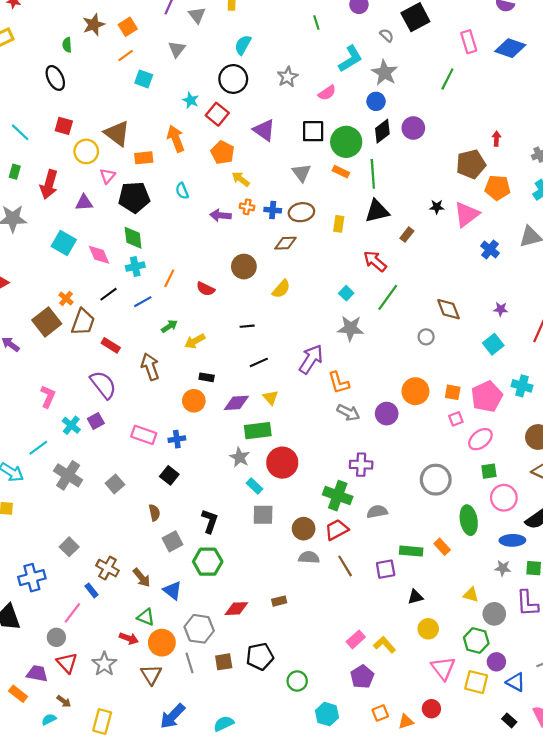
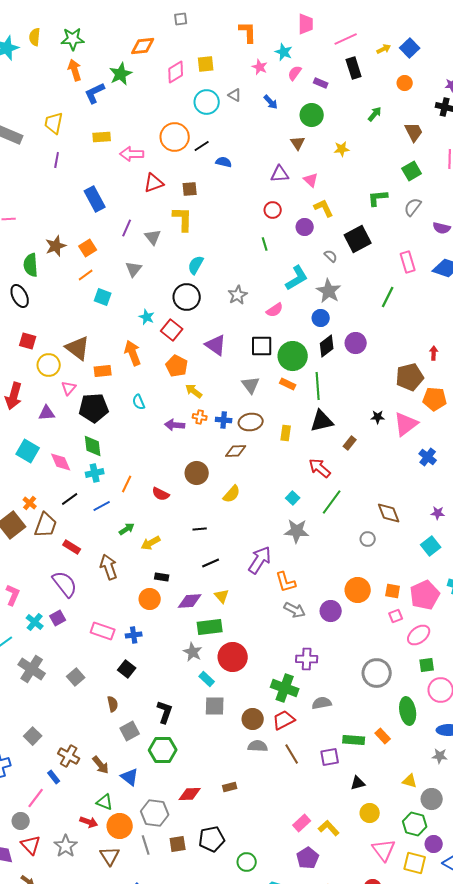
green semicircle: (67, 45) -> (31, 265), size x1.6

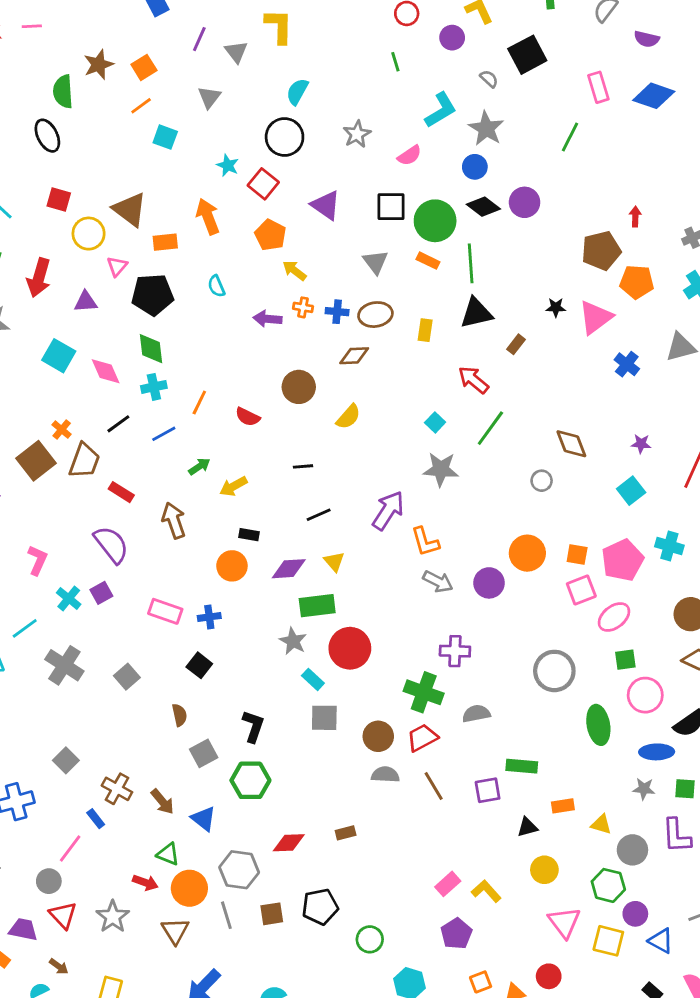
black diamond: (327, 346) -> (483, 207), turned 75
pink square: (396, 616) -> (581, 590), size x1.5
orange rectangle: (383, 736) -> (563, 806), moved, turned -56

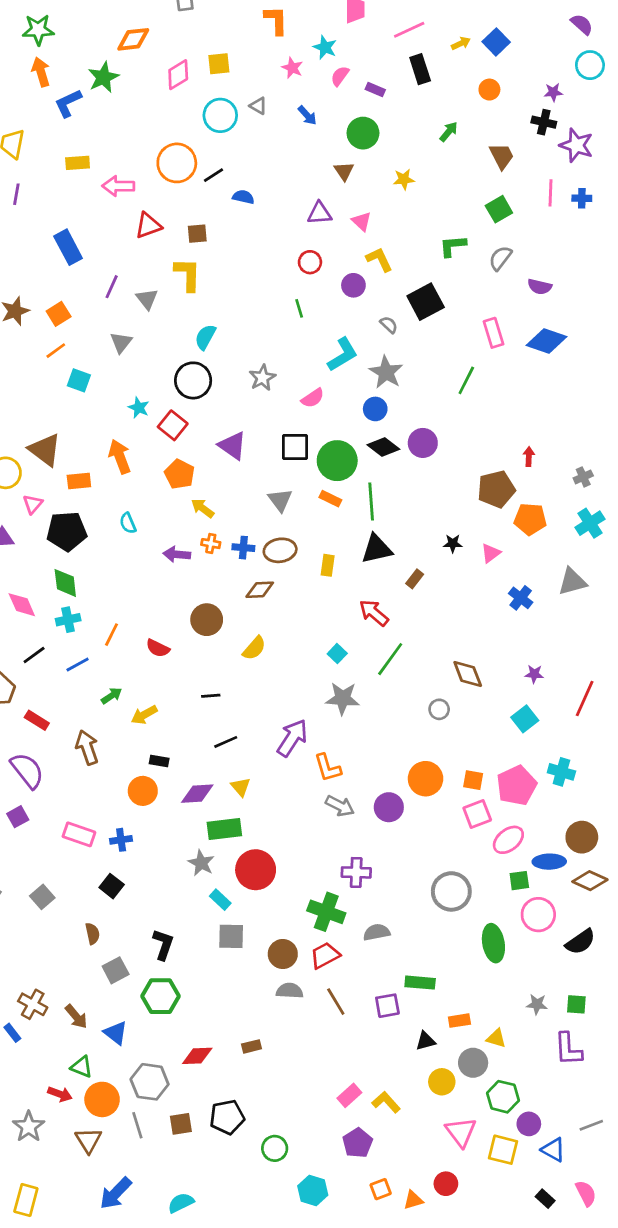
pink triangle: (596, 317) -> (491, 553), size x0.6
blue ellipse: (657, 752) -> (549, 862), moved
gray circle: (632, 850) -> (473, 1063), moved

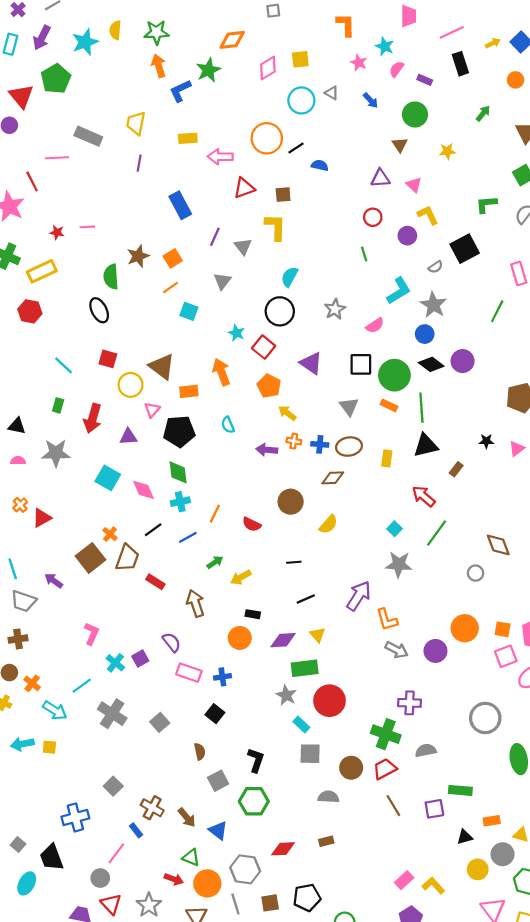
gray semicircle: (389, 325) -> (435, 267), turned 104
purple semicircle: (27, 771) -> (172, 642), moved, size x0.7
gray semicircle: (290, 991) -> (328, 797), moved

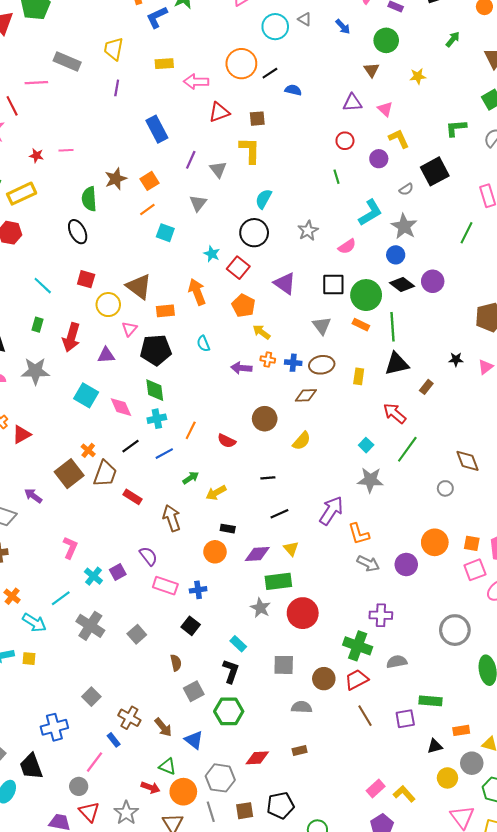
cyan rectangle: (301, 724) -> (238, 644), moved

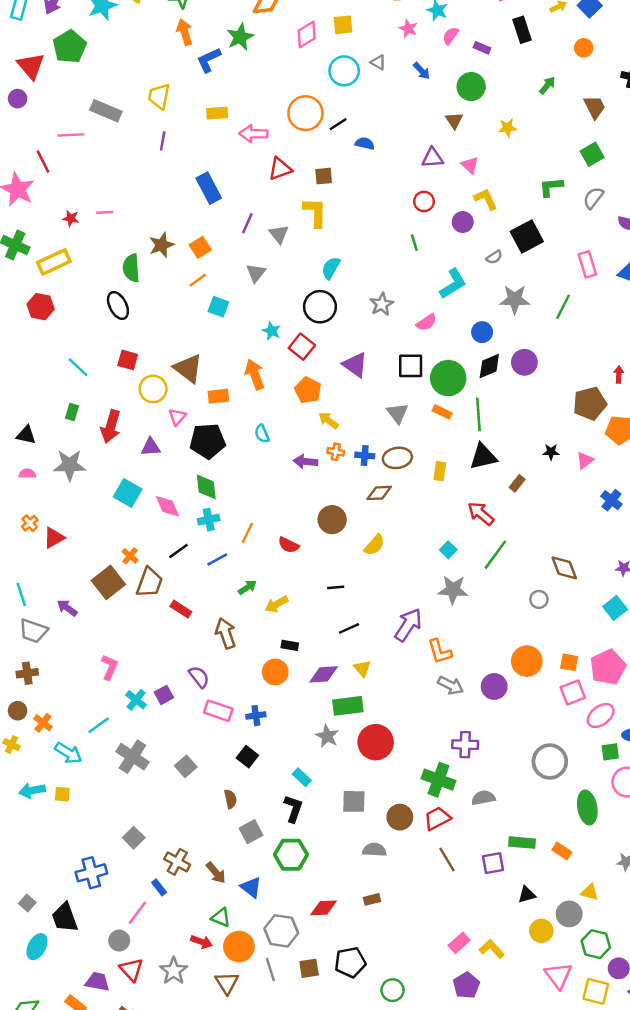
gray star: (404, 226) -> (515, 299), moved, turned -30
black diamond: (402, 284) -> (489, 366), turned -60
orange rectangle: (461, 730) -> (562, 851), moved, turned 42

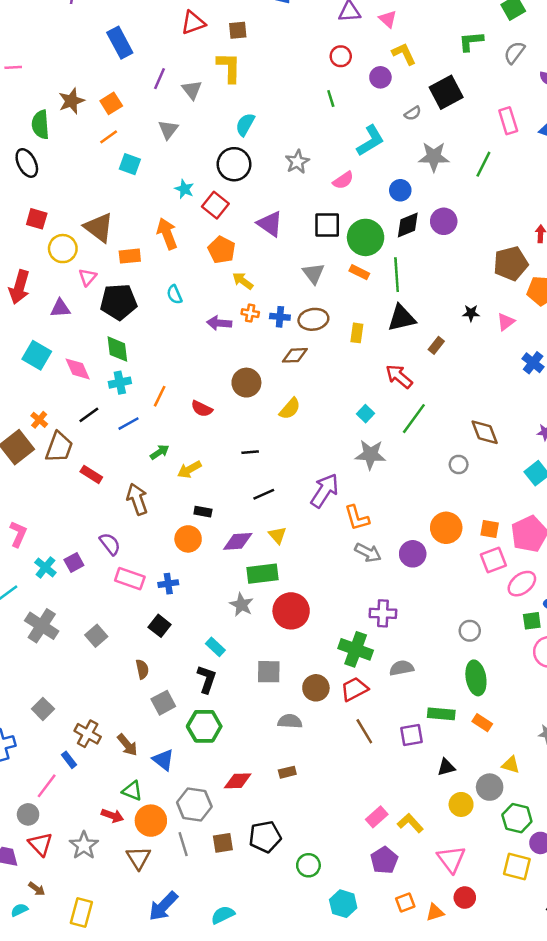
gray circle: (550, 762) -> (470, 631), size x0.6
green ellipse: (587, 807) -> (476, 678), moved
pink triangle: (558, 976) -> (451, 859), moved

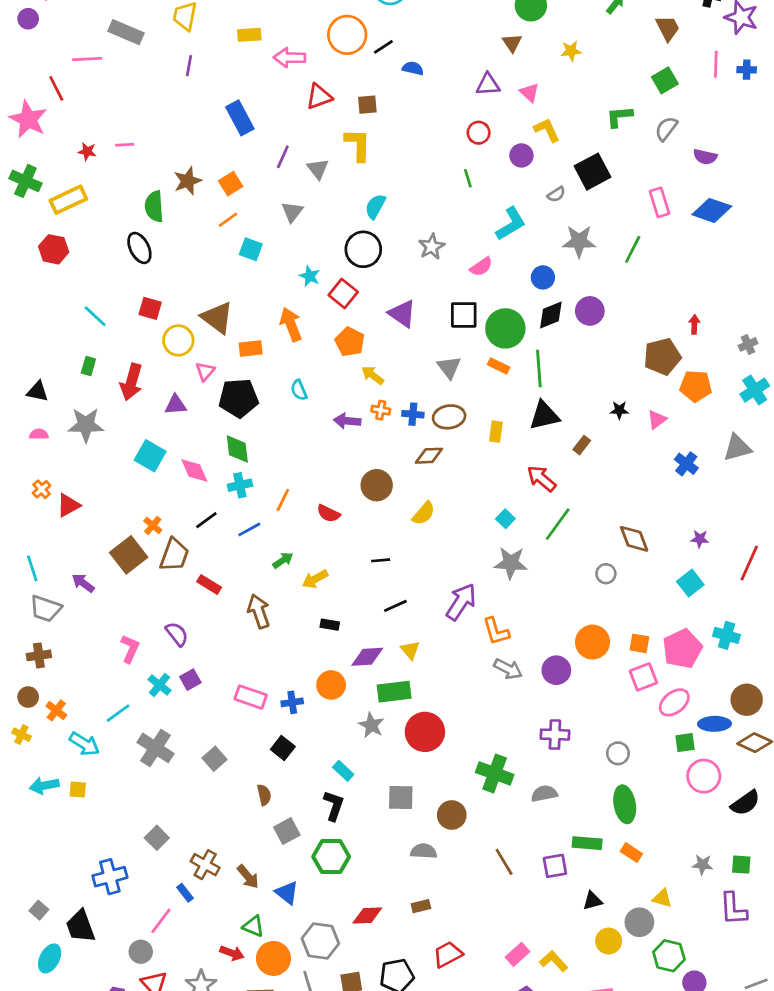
orange circle: (188, 539) -> (331, 685), moved
purple semicircle: (110, 544) -> (177, 634), moved
purple cross: (383, 613) -> (555, 735), moved
red trapezoid: (354, 689) -> (448, 954), moved

